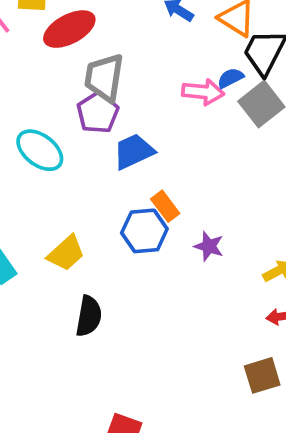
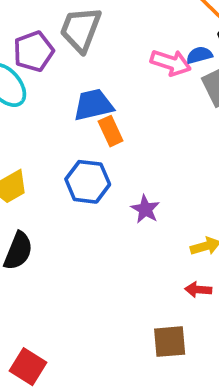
purple pentagon: (98, 113) -> (33, 51), moved
orange rectangle: (165, 206) -> (111, 131), moved

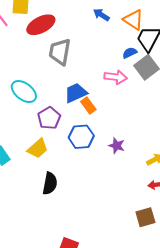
purple pentagon: (33, 51) -> (49, 118), moved
pink arrow: (171, 63) -> (116, 77), moved

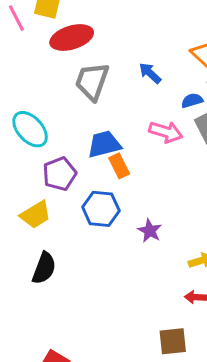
blue arrow: (101, 15) -> (150, 73), moved

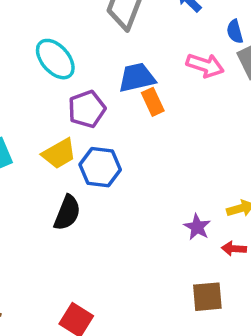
blue semicircle: (192, 101) -> (235, 31), turned -90
blue hexagon: (101, 209) -> (100, 167), moved
purple star: (150, 231) -> (197, 227), moved

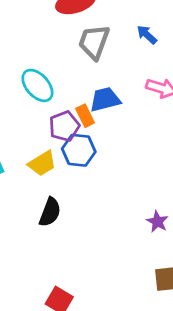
orange rectangle: (153, 102) -> (85, 116), moved
blue hexagon: (100, 167) -> (79, 150), moved

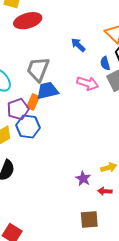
gray trapezoid: (94, 42) -> (38, 69), moved
orange rectangle: (85, 116) -> (33, 102), turned 49

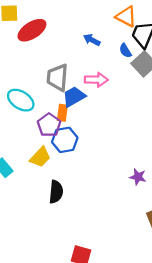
pink arrow: (88, 83) -> (96, 80), moved

